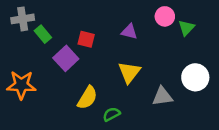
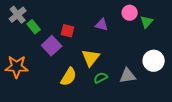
gray cross: (23, 19) -> (18, 15), turned -30
yellow triangle: (129, 72) -> (91, 58), moved
green semicircle: (111, 114) -> (101, 78), moved

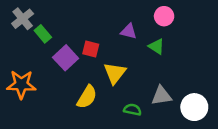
green triangle: (147, 22) -> (156, 46), moved, turned -40
red square: (68, 31) -> (91, 49), moved
white circle: (154, 61) -> (194, 107), moved
green semicircle: (101, 78) -> (132, 110), moved, turned 40

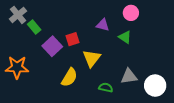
red square: (91, 49) -> (72, 39), turned -32

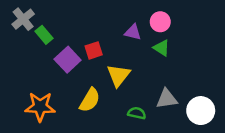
pink circle: (131, 13) -> (160, 22), moved
orange star: (17, 67) -> (40, 107), moved

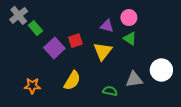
yellow triangle: (118, 75) -> (103, 51), moved
orange star: (40, 107) -> (32, 86), size x0.7
white circle: (201, 111) -> (161, 70), moved

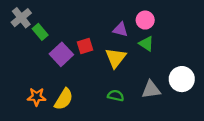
yellow semicircle: (72, 81) -> (64, 99), moved
green semicircle: (110, 91) -> (116, 96), moved

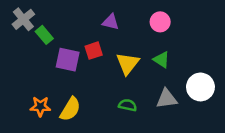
purple triangle: (120, 29) -> (111, 22), moved
green triangle: (146, 44) -> (161, 60), moved
purple square: (61, 54) -> (68, 60), turned -35

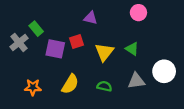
gray cross: (23, 19) -> (19, 42), moved
pink circle: (160, 22) -> (138, 13), moved
yellow semicircle: (70, 109) -> (70, 84), moved

